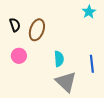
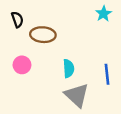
black semicircle: (15, 25) -> (17, 19), moved
brown ellipse: (37, 30) -> (43, 35), turned 75

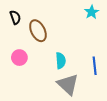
brown ellipse: (43, 35) -> (38, 31), turned 60

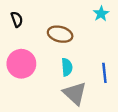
brown ellipse: (38, 31) -> (60, 34), moved, turned -50
pink circle: (19, 58) -> (21, 64), size x1.6

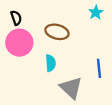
pink circle: (21, 64) -> (19, 43), moved
cyan semicircle: (67, 67) -> (51, 63), moved

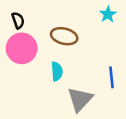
gray triangle: (71, 88) -> (80, 99), turned 30

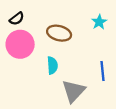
cyan star: (108, 14) -> (99, 22), moved
black semicircle: (18, 20) -> (17, 19), turned 72

